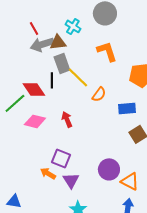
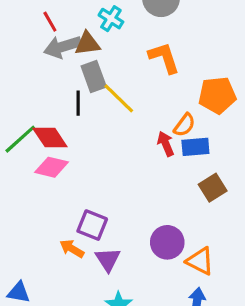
red diamond: (34, 89) -> (50, 137), moved
orange semicircle: (99, 94) -> (184, 125), moved
red arrow: (67, 119) -> (166, 144), moved

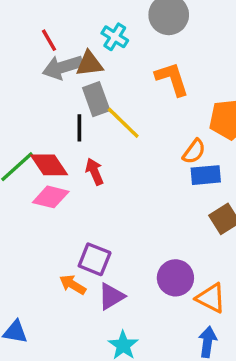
red arrow: (166, 144) -> (95, 172), moved
purple triangle: (108, 260) -> (111, 296), turned 32

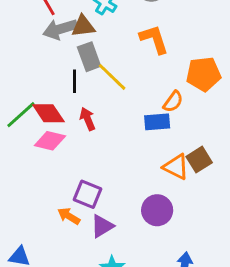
blue rectangle: (206, 175) -> (157, 122), moved
orange triangle: (211, 298) -> (176, 167), moved

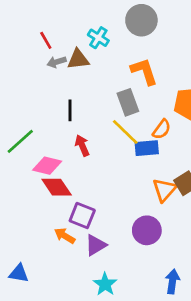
gray arrow: (60, 29) -> (57, 62), size x0.6
gray rectangle: (89, 57) -> (128, 102), moved
yellow line: (112, 77) -> (125, 132), moved
red diamond: (48, 113) -> (57, 187), moved
orange triangle: (176, 167) -> (164, 190), turned 45

